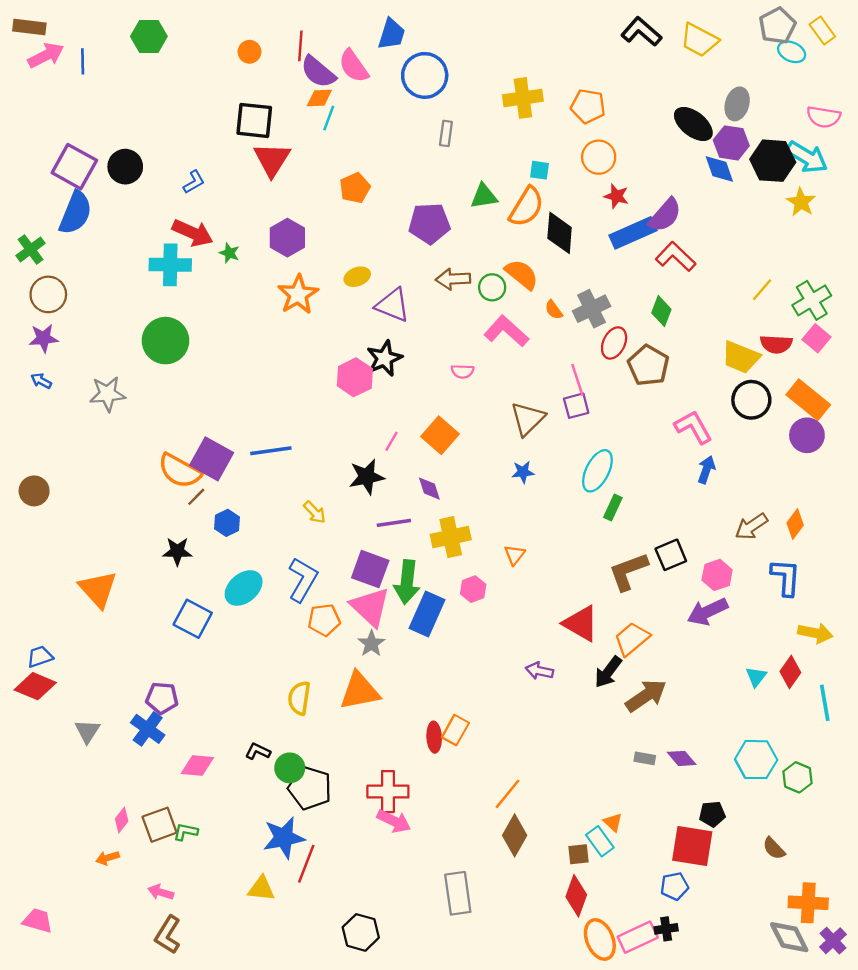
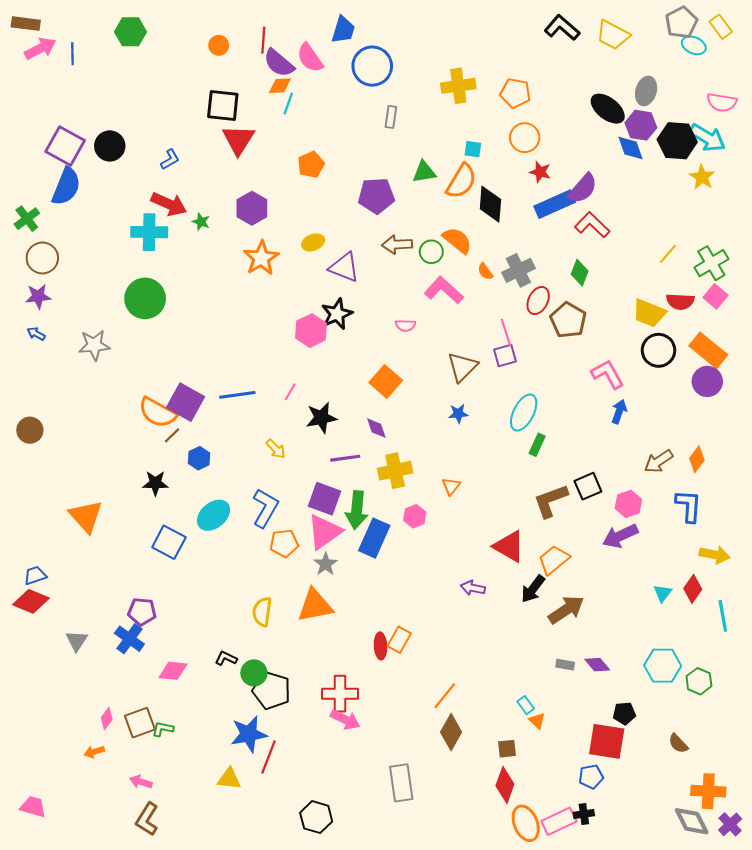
pink line: (392, 441) -> (290, 392), moved
pink triangle: (370, 607) -> (324, 532), turned 42
cyan rectangle: (600, 841) -> (526, 705), moved, size x0.7

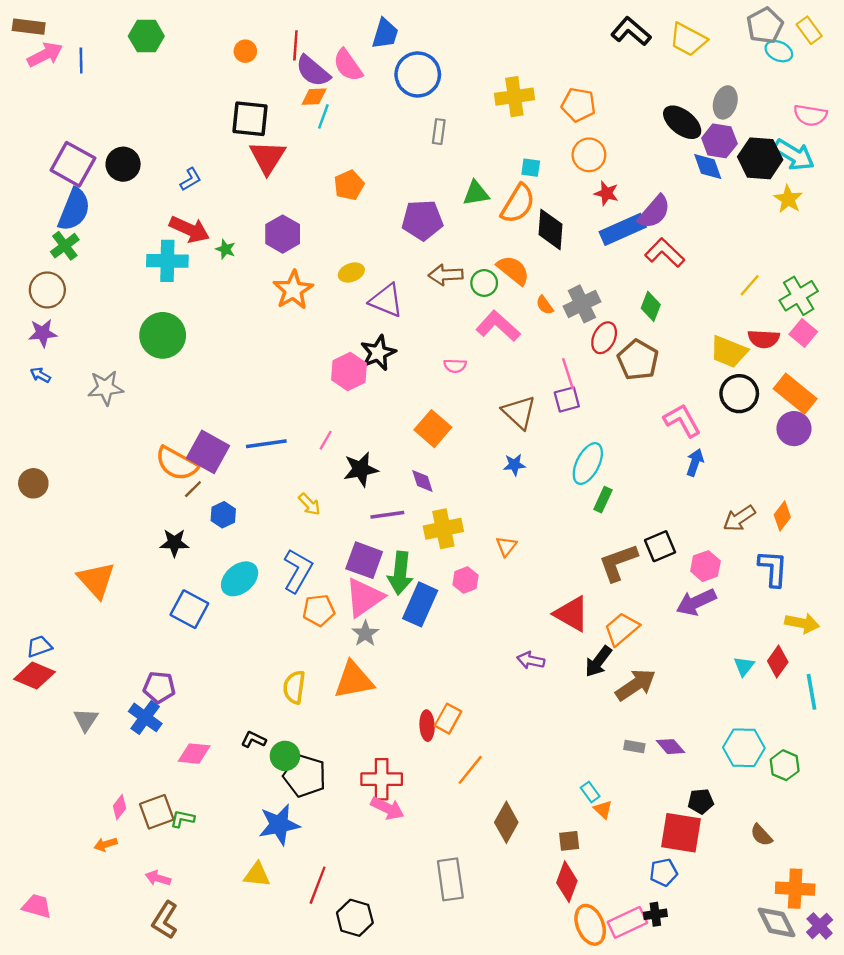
green cross: (27, 219) -> (65, 246), moved
brown triangle: (462, 367) -> (519, 412), turned -32
orange line: (445, 696) -> (470, 770), moved
red line: (268, 757) -> (318, 885), moved

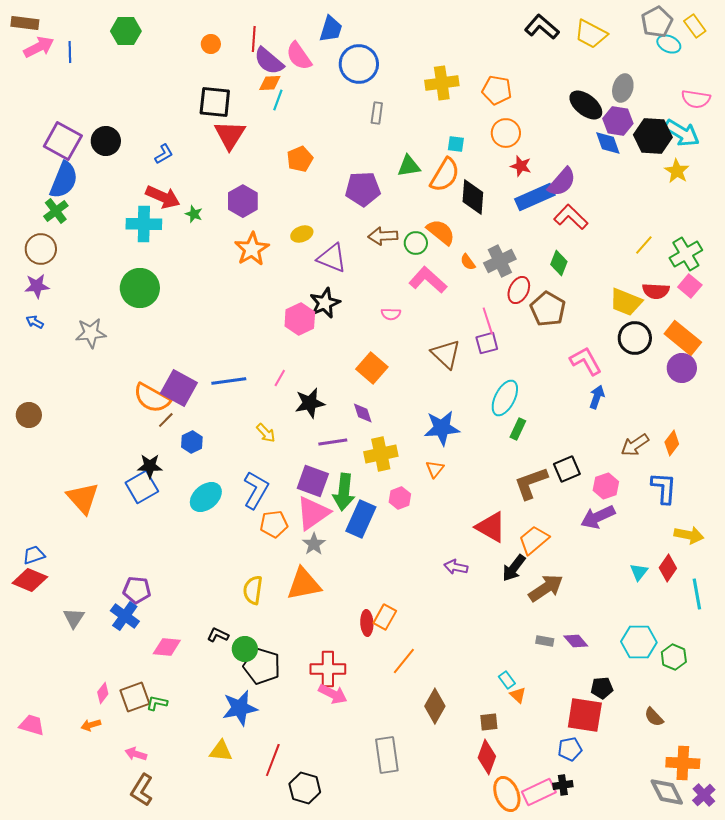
blue star: (514, 465) -> (442, 428), moved, size x1.8
blue square: (189, 609) -> (142, 487), moved, turned 32
pink trapezoid: (37, 906) -> (32, 725), moved

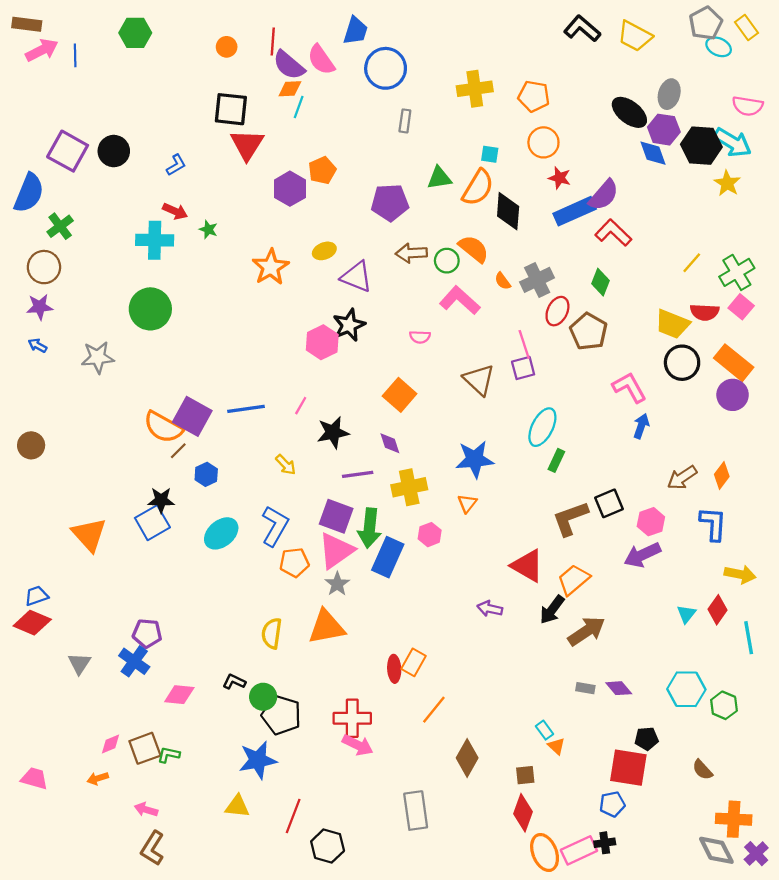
blue semicircle: (64, 180) -> (29, 193), moved
red arrow: (163, 197) -> (175, 211), size x0.7
purple hexagon: (243, 201) -> (290, 189), moved
pink diamond: (103, 693) -> (111, 744), turned 30

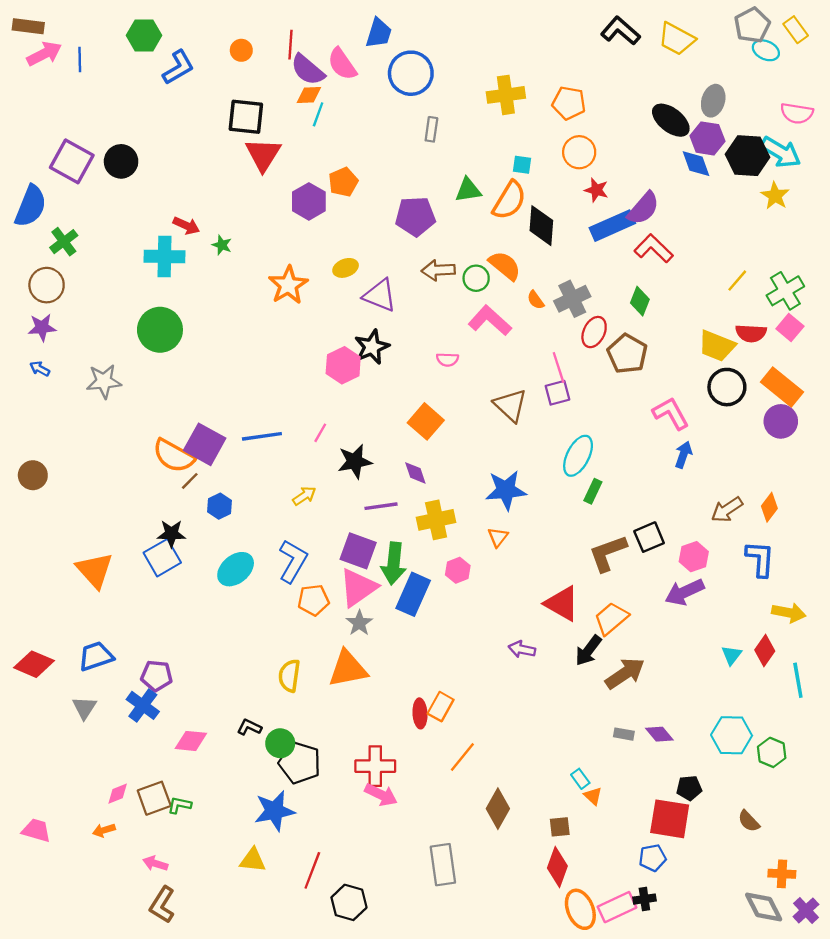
blue L-shape: (176, 165) -> (178, 67), moved, size x1.5
yellow arrow: (286, 465) -> (304, 496), turned -80
blue trapezoid: (36, 596) -> (96, 656), moved, size x1.4
orange cross: (734, 819) -> (782, 874), size x0.7

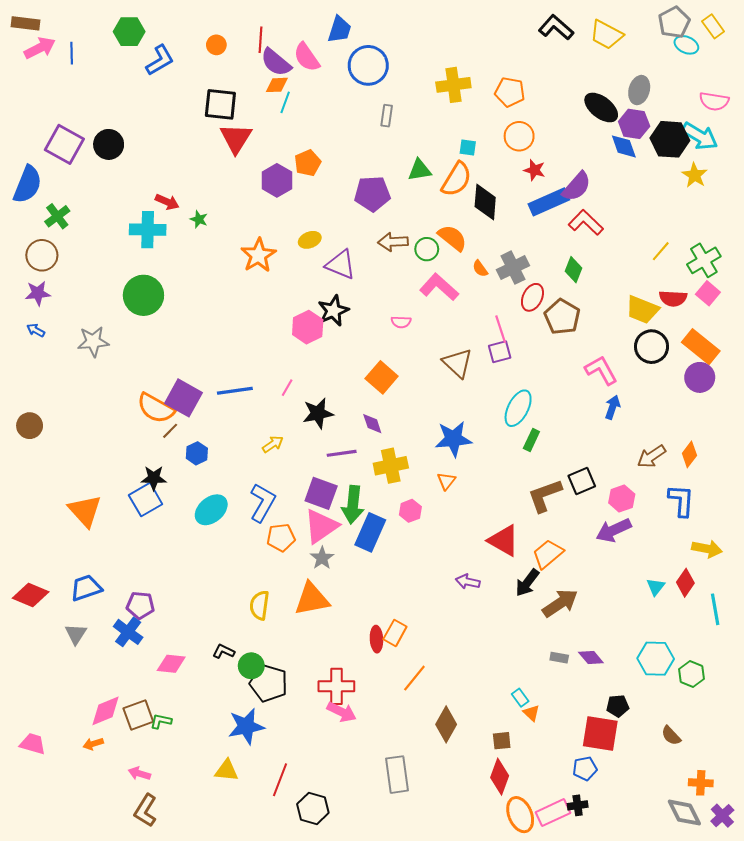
pink diamond: (118, 794) -> (106, 711), size x1.6

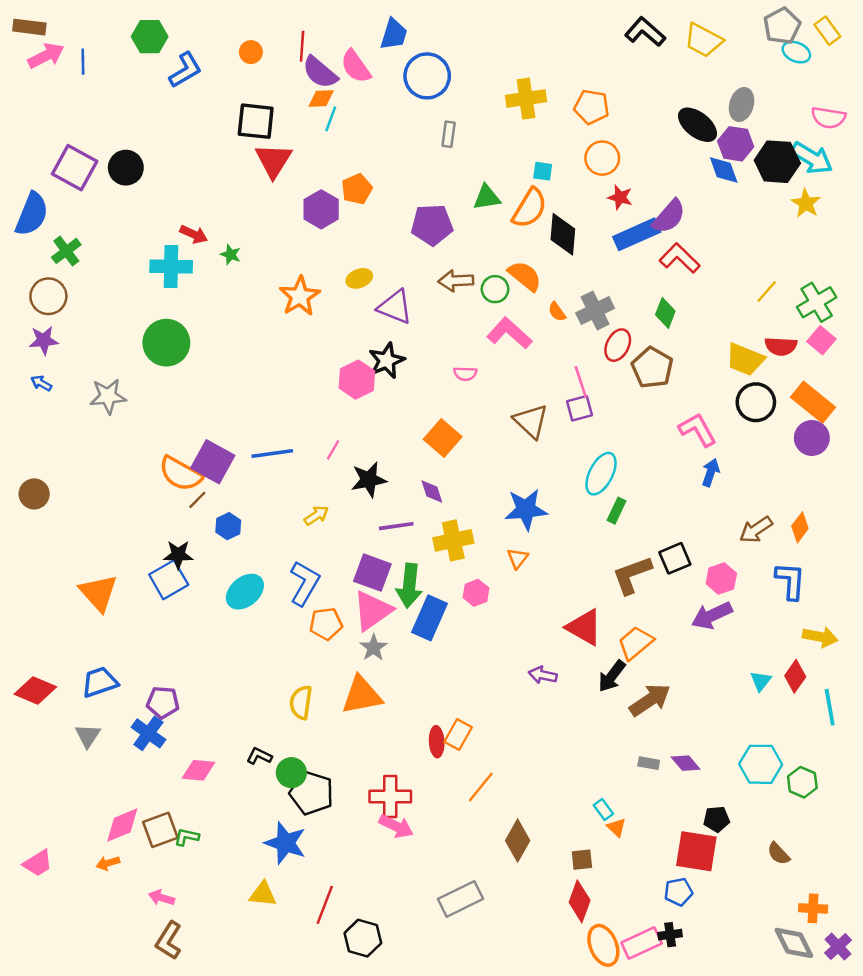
blue star: (246, 726) -> (285, 843), turned 30
pink trapezoid: (33, 744) -> (38, 863), turned 132
gray rectangle: (397, 775) -> (460, 899), turned 72

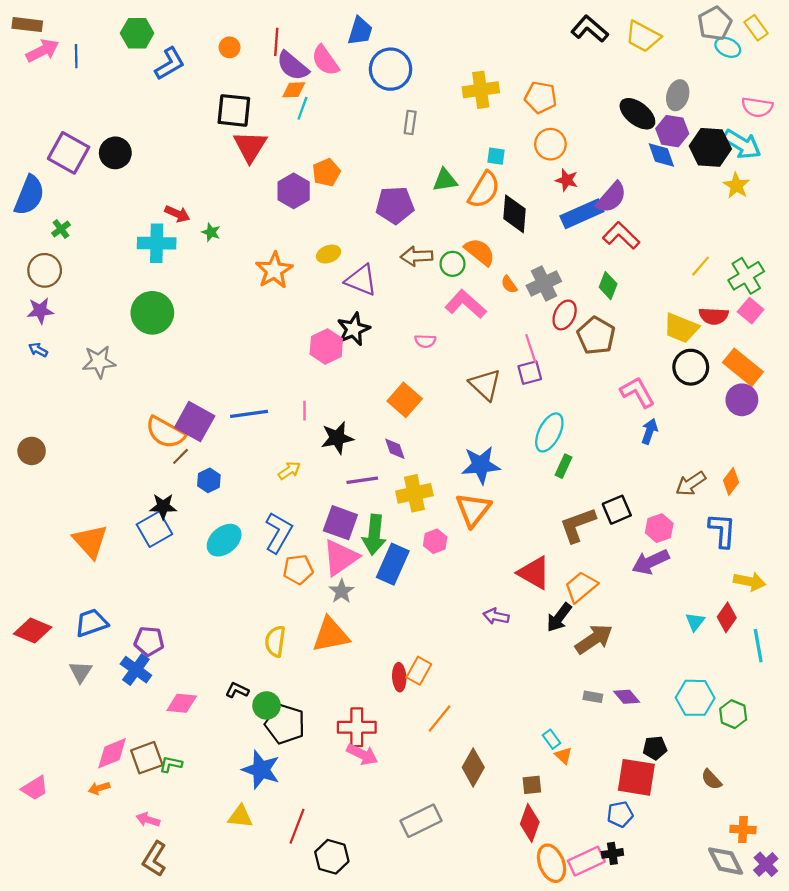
green cross: (66, 251) -> (61, 229), size x0.7
pink line: (333, 450) -> (305, 411), turned -30
orange triangle: (518, 558) -> (473, 510), size x1.8

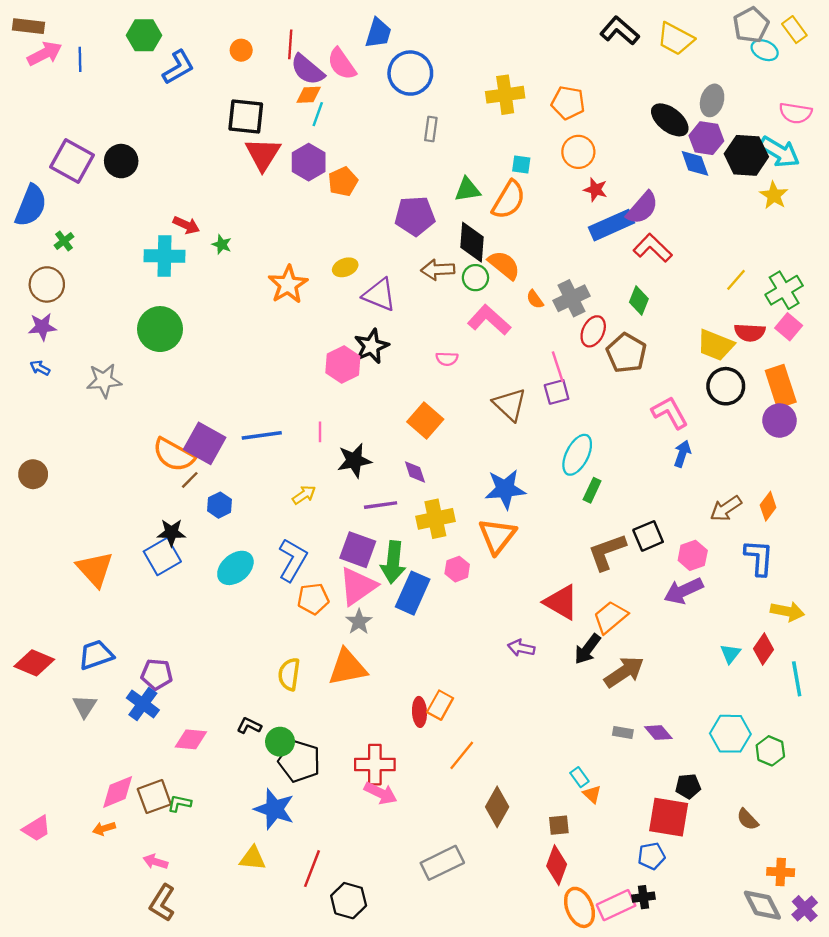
purple hexagon: (294, 191) -> (309, 162), moved
black diamond: (515, 214) -> (472, 242), moved
orange rectangle: (743, 367) -> (781, 386), turned 33

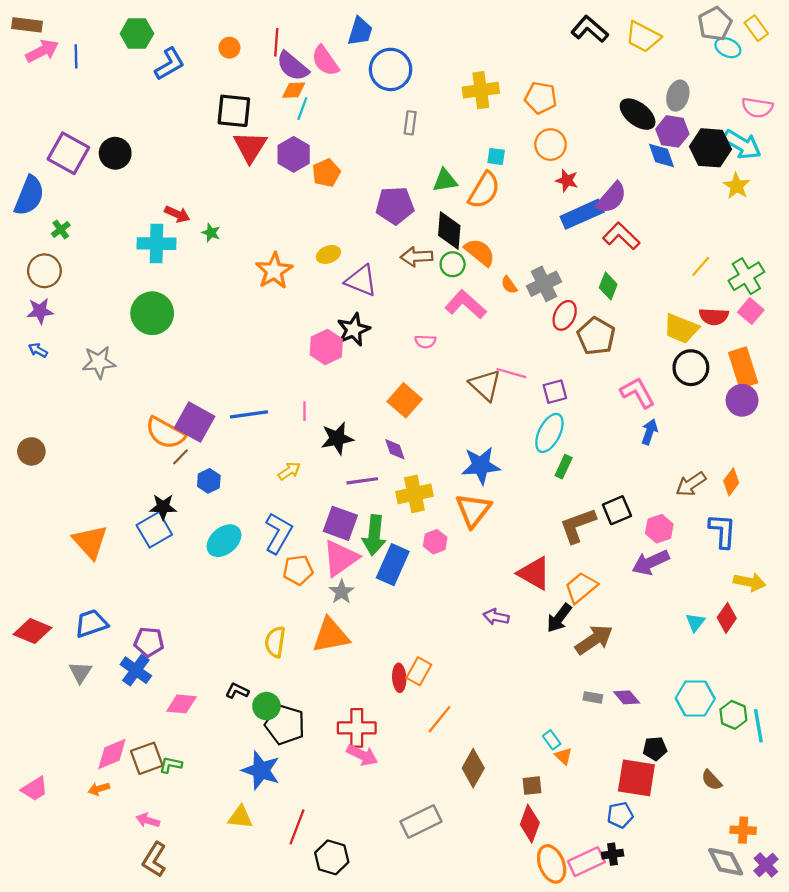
pink line: (558, 367) -> (511, 373), moved, turned -56
purple square: (557, 392) -> (555, 392), moved
cyan line: (797, 679) -> (758, 726), moved

